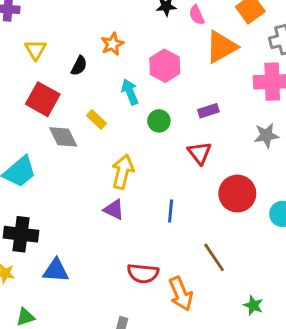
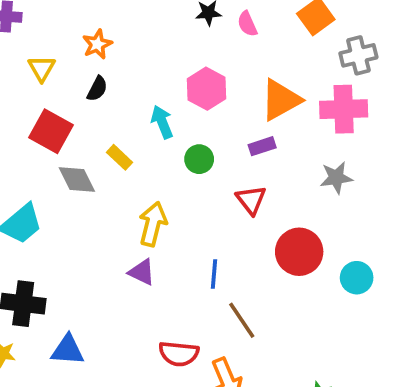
orange star: (112, 44) -> (97, 44), moved
orange triangle: (221, 47) -> (281, 100), moved
brown line: (214, 257) -> (242, 320), moved

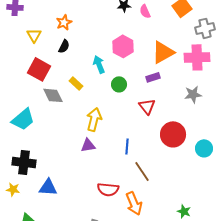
purple triangle: (142, 272) -> (88, 145), turned -35

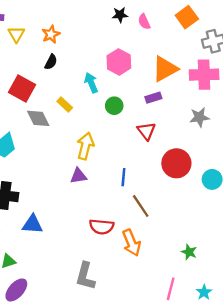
yellow triangle: (34, 35) -> (16, 34), moved

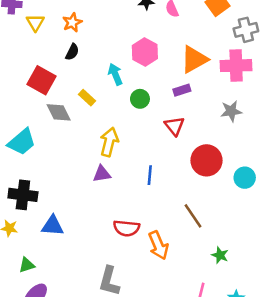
brown line: (141, 206) -> (193, 216), moved

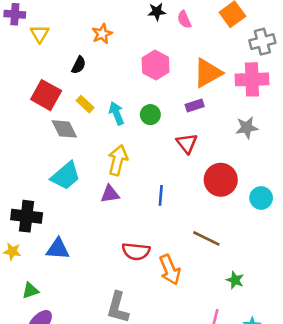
orange star: (72, 22) -> (102, 34), moved
cyan arrow: (115, 74) -> (116, 113), moved
yellow rectangle: (87, 98) -> (85, 104), moved
cyan trapezoid: (22, 142) -> (66, 176), moved
brown line: (193, 216) -> (206, 238), turned -30

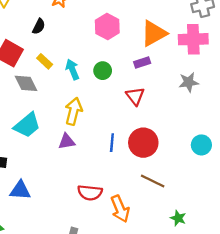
red circle: (221, 180) -> (143, 143), moved

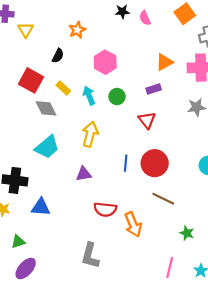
pink hexagon: (107, 26) -> (105, 62), moved
orange triangle: (154, 33) -> (164, 62), size x0.7
purple triangle: (67, 141) -> (84, 174), moved

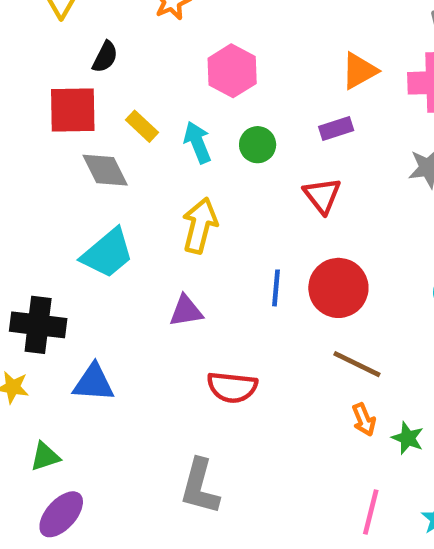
black semicircle: (58, 56) -> (105, 57), moved
red square: (31, 80) -> (73, 110), turned -30
orange arrow: (133, 224) -> (364, 420), moved, size x0.6

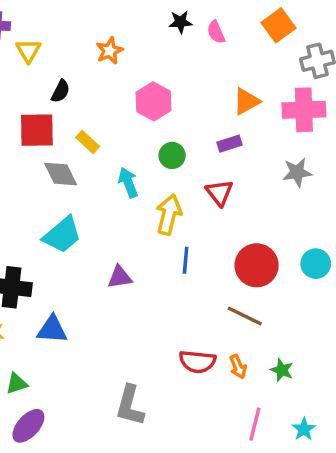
cyan arrow: (198, 142) -> (128, 182), moved
yellow arrow: (200, 226) -> (169, 215), moved
red circle: (338, 288) -> (257, 265), moved
red semicircle: (232, 387) -> (197, 362), moved
orange arrow: (364, 420) -> (238, 367), moved

